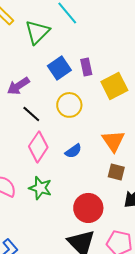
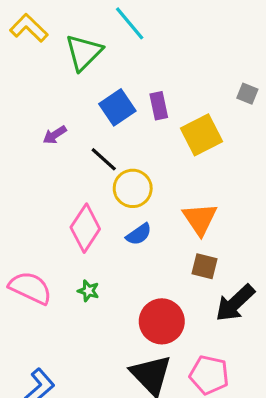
purple arrow: (18, 86) -> (55, 135), size x0.7
yellow circle: (69, 105) -> (133, 188), moved
black line: (31, 114) -> (104, 159), moved
green star: (40, 188) -> (88, 291), size x0.6

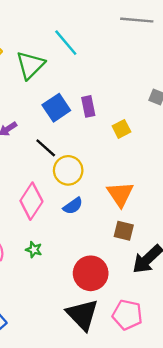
yellow square: (201, 135) -> (121, 129), size x0.6

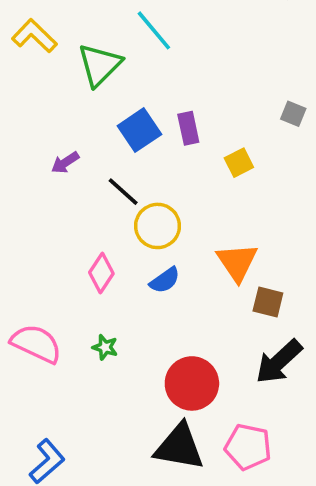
pink diamond: (31, 201) -> (101, 273), size x0.7
brown square: (124, 231) -> (268, 302), moved
black triangle: (82, 315) -> (179, 447), turned -36

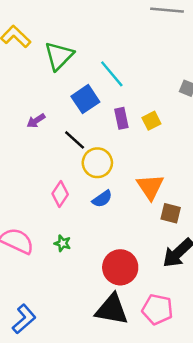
cyan line: (154, 30) -> (112, 74), moved
purple rectangle: (188, 128) -> (121, 118), moved

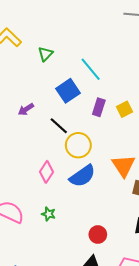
green triangle: (59, 56) -> (45, 54), size x0.6
purple rectangle: (121, 118) -> (99, 107), turned 30
blue semicircle: (102, 199) -> (82, 176), size x1.5
red circle: (120, 267) -> (98, 235), size x0.6

